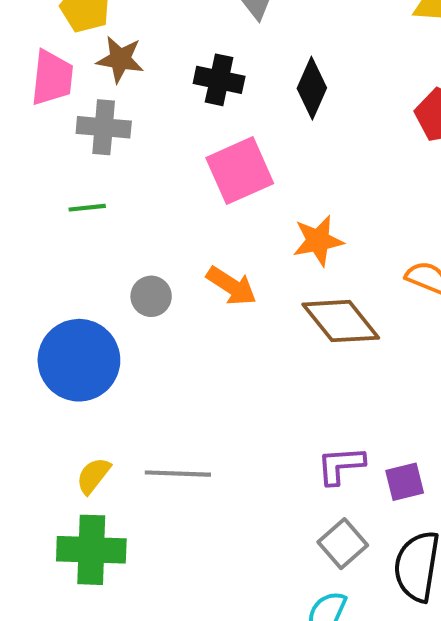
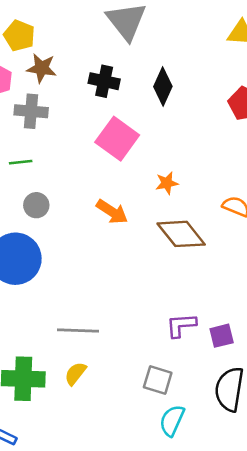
pink square: (240, 171) -> (117, 139), turned -30
orange star: (318, 241) -> (167, 183), size x0.7
gray circle: (151, 296) -> (36, 205), moved
yellow semicircle: (93, 476) -> (75, 374), moved
gray square: (343, 544) -> (158, 380), moved, turned -32

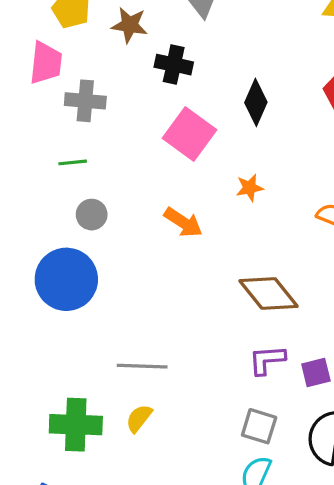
brown star: (42, 68) -> (130, 25), moved
black diamond: (163, 86) -> (256, 102), moved
brown diamond: (181, 234) -> (269, 294), moved
gray square: (158, 380) -> (259, 426), moved

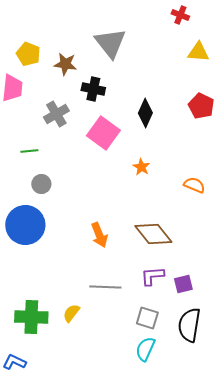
gray cross: (85, 101) -> (56, 114), moved, turned -35
orange star: (250, 188) -> (141, 167), turned -30
orange arrow: (183, 222) -> (99, 235), moved, turned 35
gray line: (142, 366) -> (105, 287), moved

